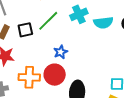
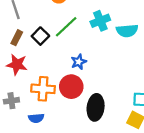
black square: (25, 30) -> (40, 36), turned -35

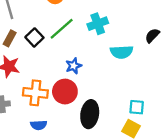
cyan semicircle: (127, 31) -> (122, 52), moved
blue semicircle: (36, 118) -> (39, 125), moved

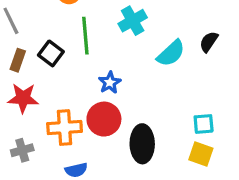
green line: (62, 29) -> (85, 36), turned -44
black semicircle: (152, 36) -> (209, 42), moved
cyan semicircle: (122, 52) -> (171, 53), turned -30

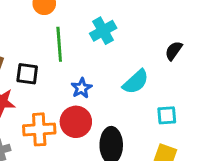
black square: (51, 53) -> (27, 74), moved, turned -30
cyan semicircle: (171, 53) -> (136, 82), moved
cyan square: (204, 124) -> (167, 115), moved

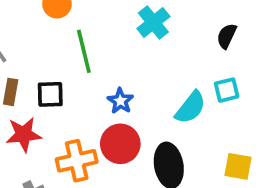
cyan cross: (103, 31) -> (153, 23), moved
cyan semicircle: (136, 82) -> (190, 107), moved
cyan square: (167, 115) -> (227, 90), moved

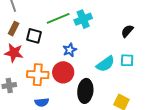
cyan cross: (153, 23) -> (83, 19), moved
black semicircle: (227, 36) -> (127, 31), moved
green line: (84, 51) -> (58, 18), turned 65

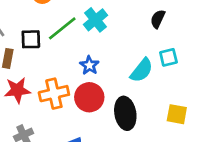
black square: (34, 36) -> (31, 39), moved
orange cross: (38, 75) -> (54, 94), moved

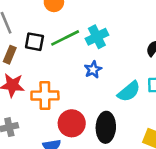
blue star: (89, 65) -> (93, 70), moved
red circle: (89, 97) -> (72, 123), moved

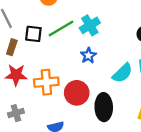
red circle: (72, 123) -> (77, 93), moved

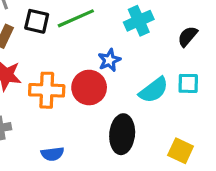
cyan cross: (90, 25) -> (139, 21), moved
red circle: (77, 93) -> (89, 88), moved

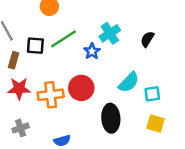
blue star: (109, 60) -> (92, 51), moved
cyan square: (188, 83) -> (152, 94), moved

